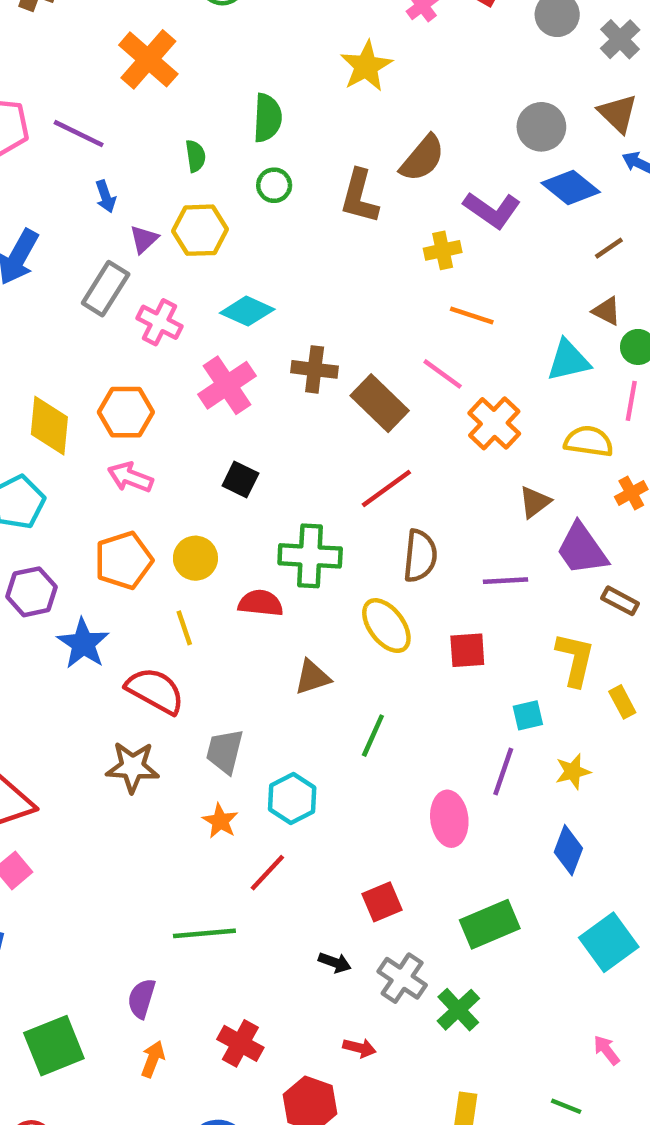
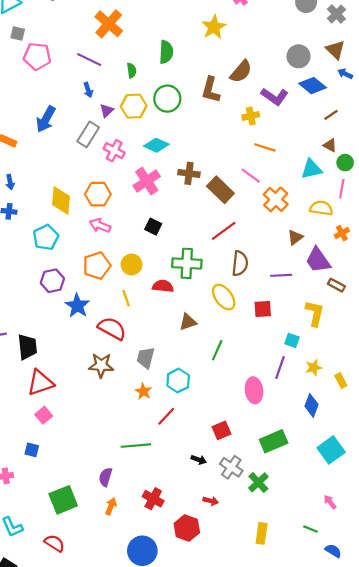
purple line: (79, 134) -> (89, 60), moved
green circle: (274, 185) -> (167, 99), moved, size x1.6
yellow rectangle: (622, 702) -> (341, 381), moved
cyan square: (528, 715) -> (292, 340), turned 32

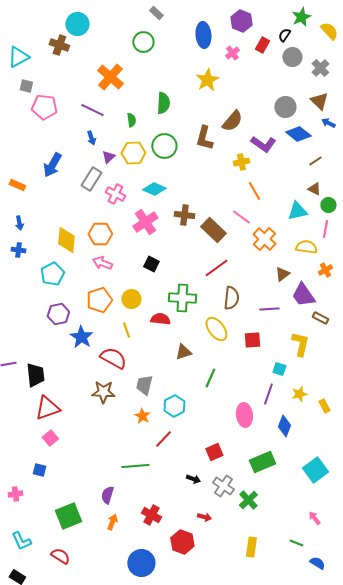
orange line: (265, 147) -> (254, 191), turned 42
blue diamond: (311, 405) -> (284, 426), moved

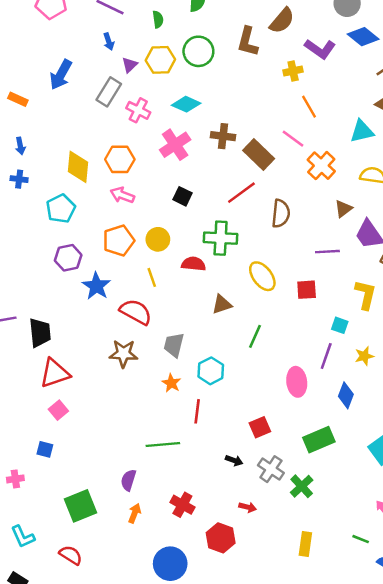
red line: (216, 268) -> (241, 193), moved
brown semicircle: (231, 298) -> (281, 214), moved
red line: (163, 439) -> (197, 411), turned -36

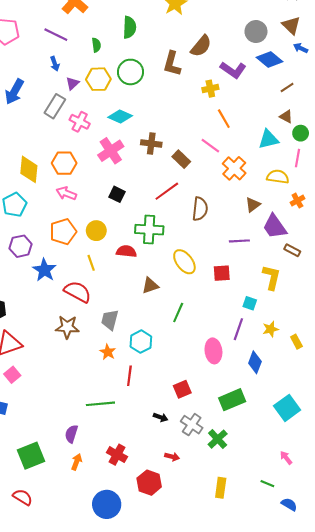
brown rectangle: (259, 155) -> (181, 159), size x0.7

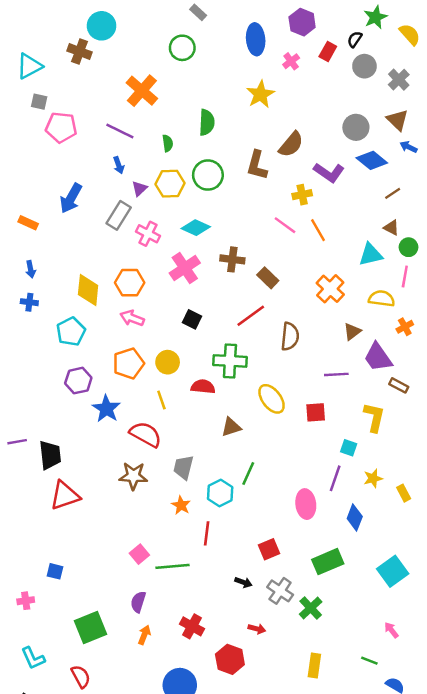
pink line: (210, 146) -> (285, 225), moved
green line: (178, 313) -> (248, 473), moved
pink square: (12, 375) -> (139, 554), moved
red semicircle: (23, 497) -> (81, 677), turned 30

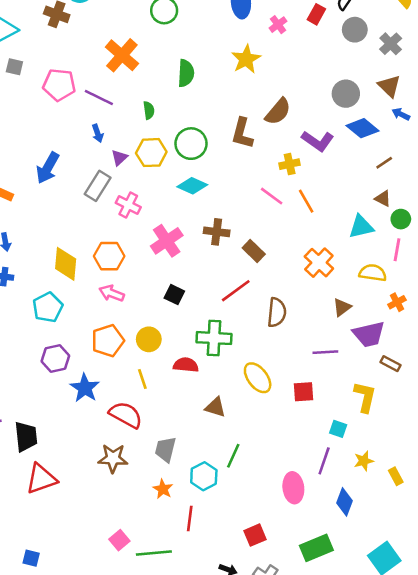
green semicircle: (207, 122) -> (186, 73), moved
pink pentagon: (61, 127) -> (59, 85), moved
cyan diamond: (196, 228) -> (192, 186), moved
purple trapezoid: (378, 357) -> (369, 334), turned -68
brown triangle: (231, 427) -> (215, 407), turned 35

